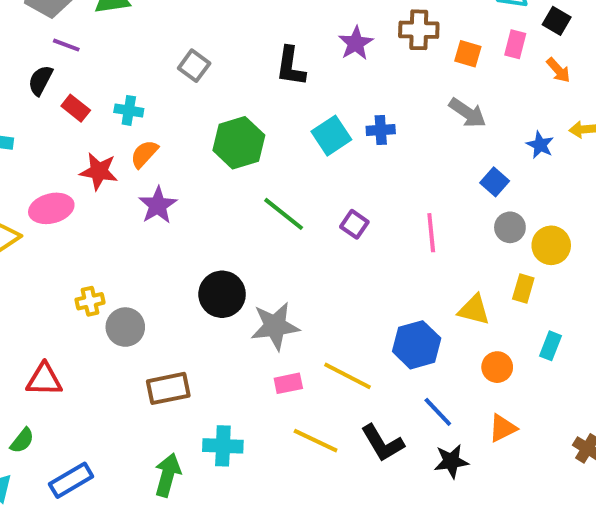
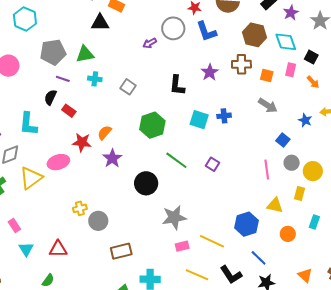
cyan cross: (129, 110) -> (95, 79), moved
cyan square: (331, 136) -> (199, 120), turned -36
pink line: (431, 233) -> (267, 170), moved
black circle: (222, 294) -> (146, 183), moved
orange triangle: (503, 428) -> (305, 275), moved, turned -49

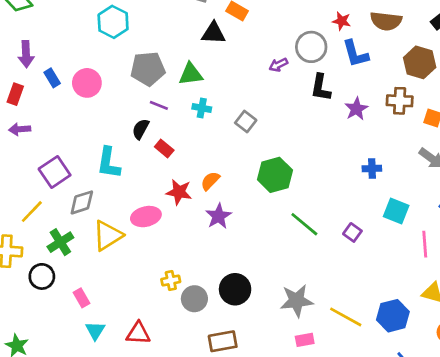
black L-shape: (177, 85) -> (321, 88), moved
cyan square: (199, 120) -> (396, 211), moved
black circle: (146, 183) -> (235, 289), moved
yellow line: (212, 241) -> (346, 317), moved

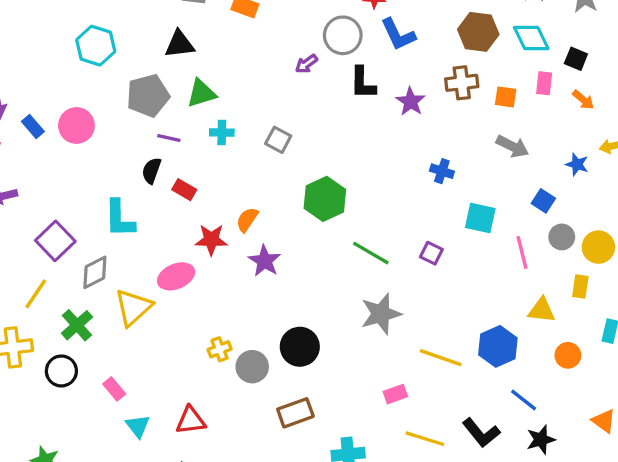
black triangle: (214, 33) -> (179, 44), moved
blue cross: (372, 169) -> (442, 171), turned 30
gray star: (297, 301) -> (381, 314), moved

